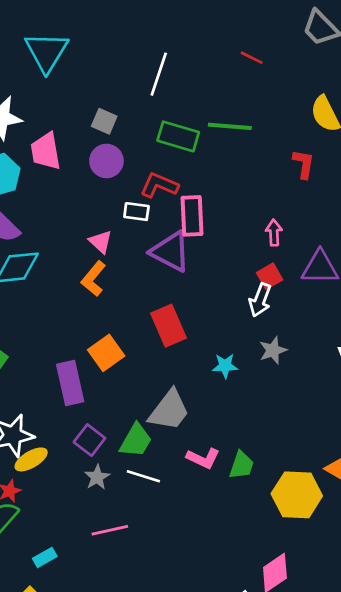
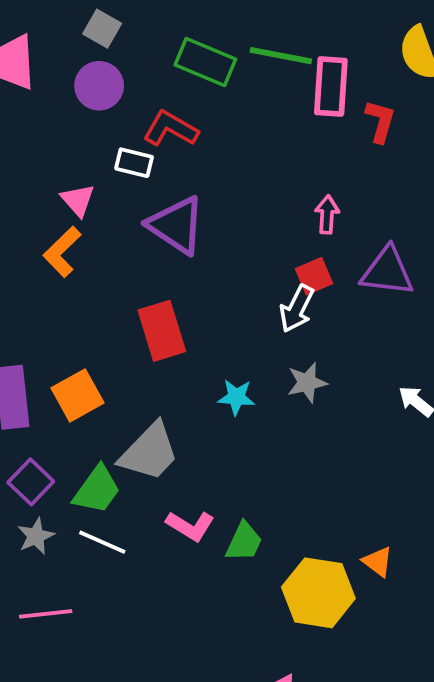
pink rectangle: (192, 216) -> (331, 87), moved
orange square: (106, 353) -> (77, 395), moved

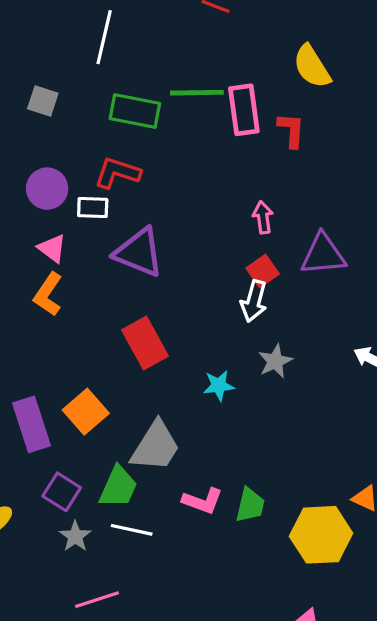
purple circle: (99, 86) -> (47, 189), moved

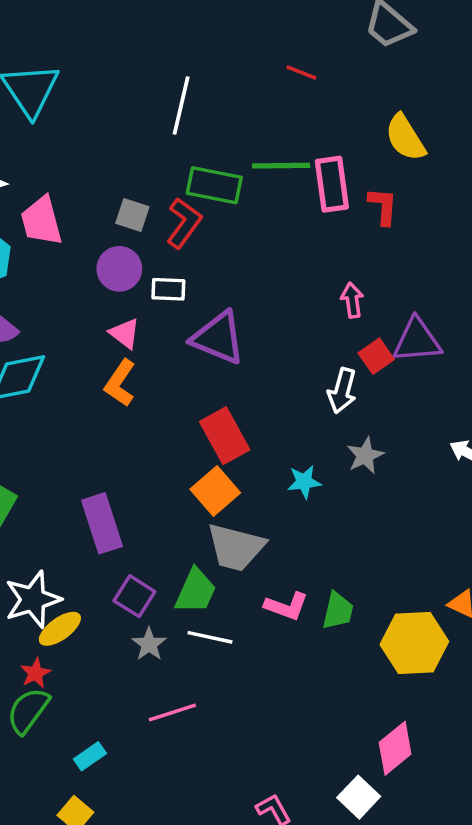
gray square: (43, 101) -> (132, 215), moved
red L-shape: (117, 173) -> (184, 223), moved, turned 108
red square: (263, 271) -> (376, 356), moved
orange square: (86, 412) -> (215, 491), moved
gray trapezoid: (155, 446) -> (236, 547), turned 72

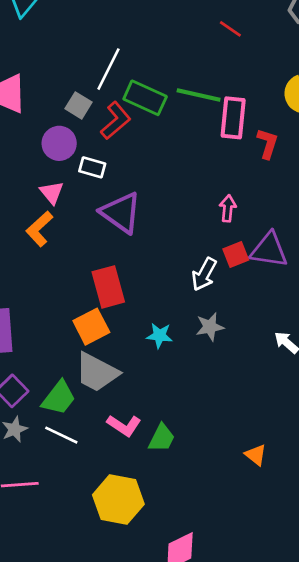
white line: (181, 105) -> (108, 69), moved
yellow hexagon: (414, 643) -> (118, 500), moved

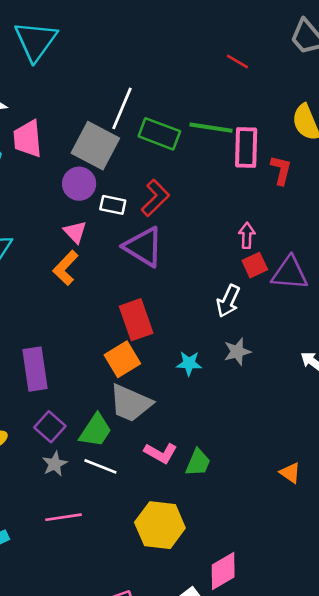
gray square: (78, 105) -> (95, 146), size x1.8
red L-shape: (116, 121) -> (155, 198), moved
red square: (236, 254) -> (255, 265), moved

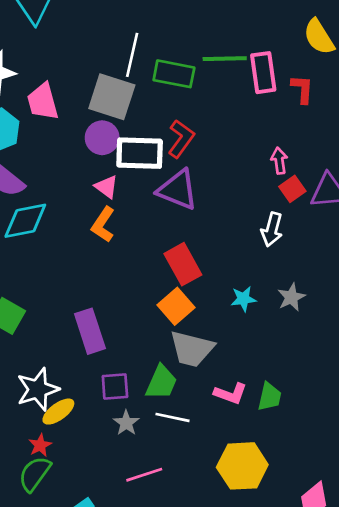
white rectangle: (113, 205) -> (140, 153), size x1.8
gray star: (237, 352) -> (291, 297), moved
purple square: (50, 427) -> (115, 386), turned -36

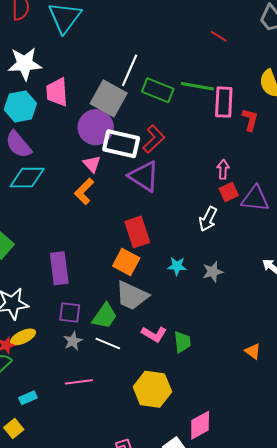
purple circle: (102, 138) -> (96, 127), size x1.4
orange square: (176, 306) -> (126, 262), turned -32
green trapezoid: (270, 397) -> (182, 342), turned -30
yellow ellipse: (58, 412) -> (23, 337), moved

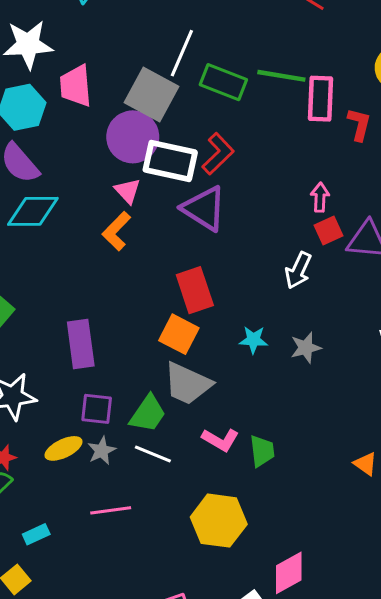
yellow ellipse: (23, 337) -> (63, 448), moved

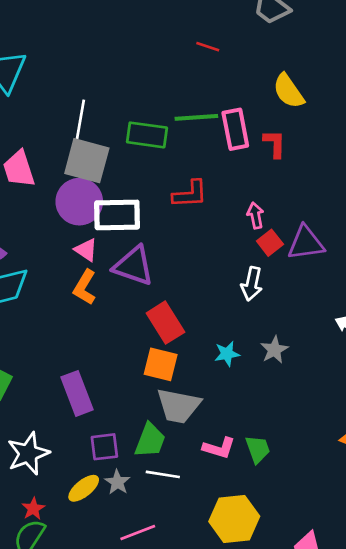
white line: (182, 53) -> (80, 122), moved
red L-shape: (218, 154) -> (190, 194), moved, turned 54
purple triangle: (204, 208) -> (134, 266), moved

